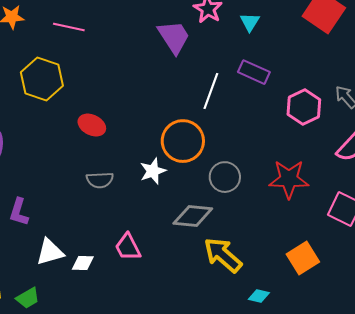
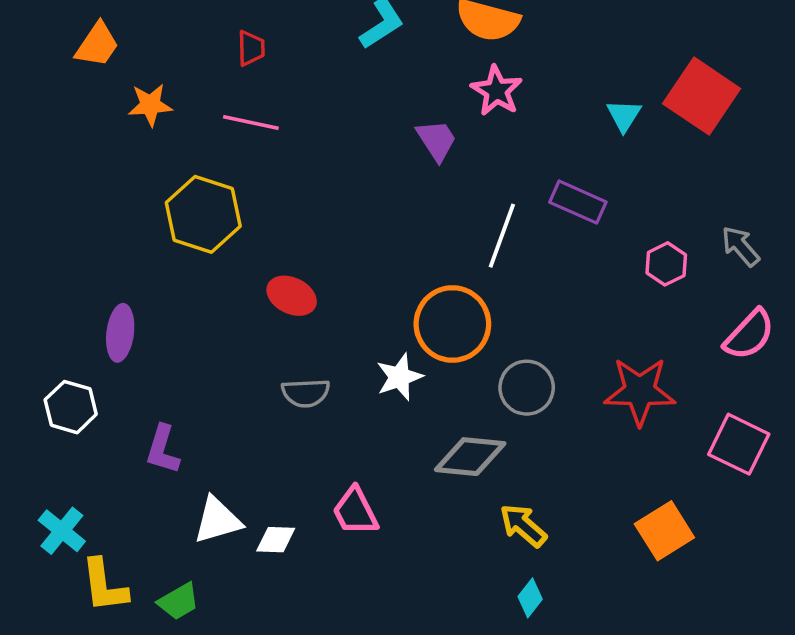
cyan triangle: (250, 22) -> (624, 115), moved
purple trapezoid: (174, 37) -> (437, 140), size x0.7
pink hexagon: (304, 107) -> (666, 264), size x0.7
yellow arrow: (223, 255) -> (523, 525), size x0.7
cyan diamond: (259, 296) -> (530, 598), moved, turned -65

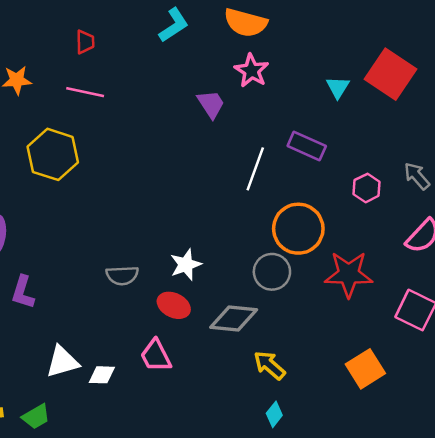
red ellipse: (292, 296) -> (174, 305), moved
orange circle: (452, 324) -> (298, 229), moved
purple L-shape: (163, 449) -> (23, 292), moved

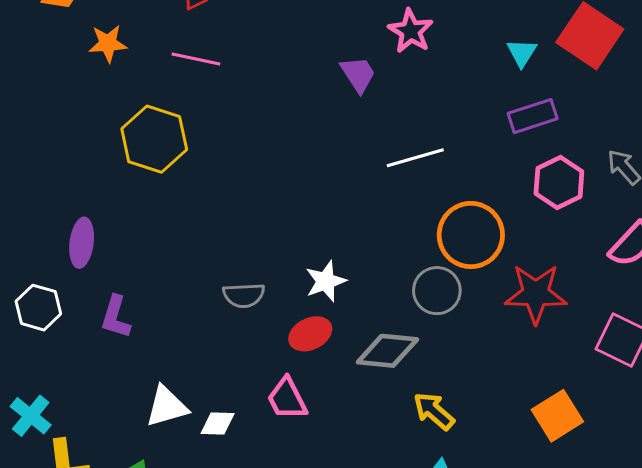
purple rectangle: (307, 146) -> (533, 116), moved, turned -42
white line: (255, 169) -> (415, 158), turned 54
pink hexagon: (367, 188) -> (559, 182), size x1.4
red ellipse: (174, 305) -> (310, 334), turned -52

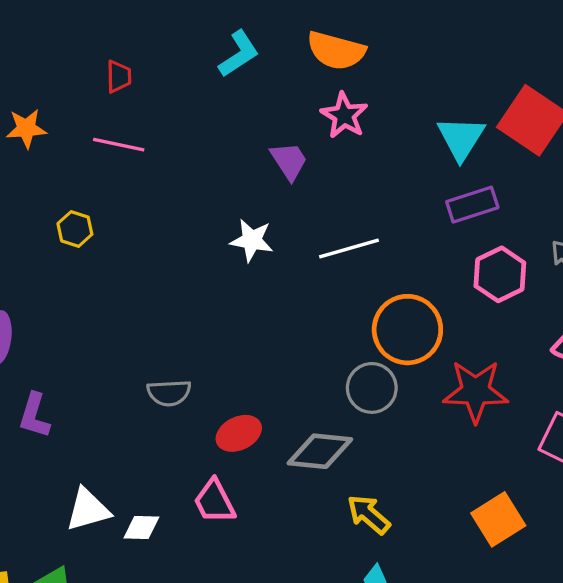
cyan triangle: (522, 53) -> (461, 138), size x1.5
yellow hexagon: (154, 139) -> (75, 229), size x0.5
white star: (326, 281) -> (252, 240), moved, turned 30

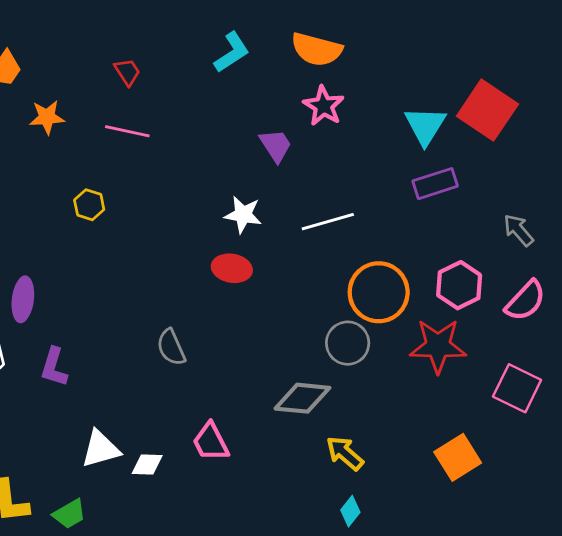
red trapezoid: (119, 77) -> (127, 72), turned -32
pink hexagon: (500, 274) -> (459, 285), moved
gray semicircle: (169, 393) -> (171, 347), turned 69
red ellipse: (239, 433) -> (232, 268), moved, turned 36

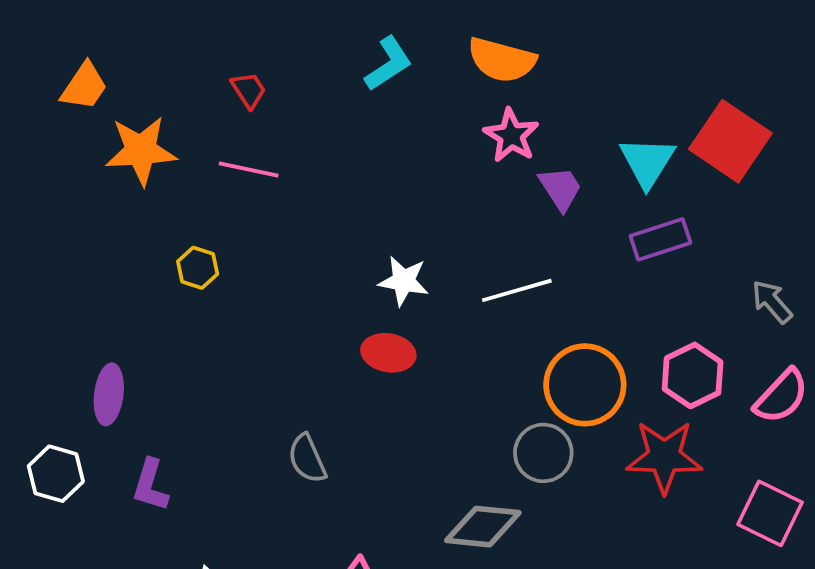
orange star: (47, 117) -> (141, 151), size x1.5
purple trapezoid: (276, 145) -> (560, 188), moved

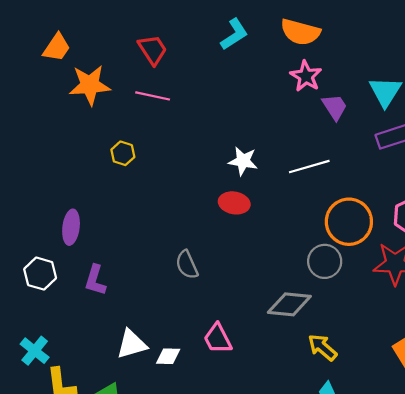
red trapezoid: (249, 90) -> (153, 50), size x1.4

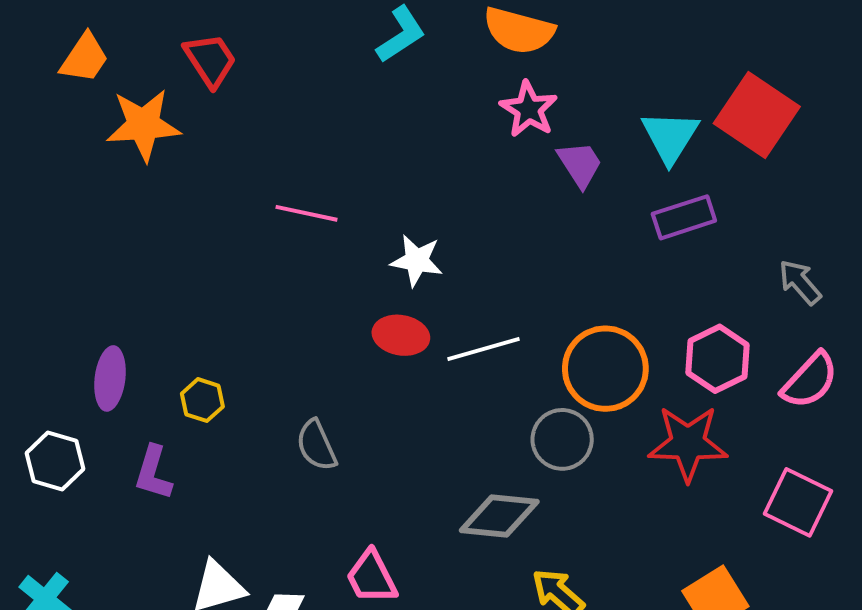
red trapezoid: (153, 50) -> (210, 60), moved
pink line: (153, 96) -> (307, 213), moved
yellow hexagon: (123, 153) -> (202, 400), moved
white line: (309, 167) -> (483, 349), moved

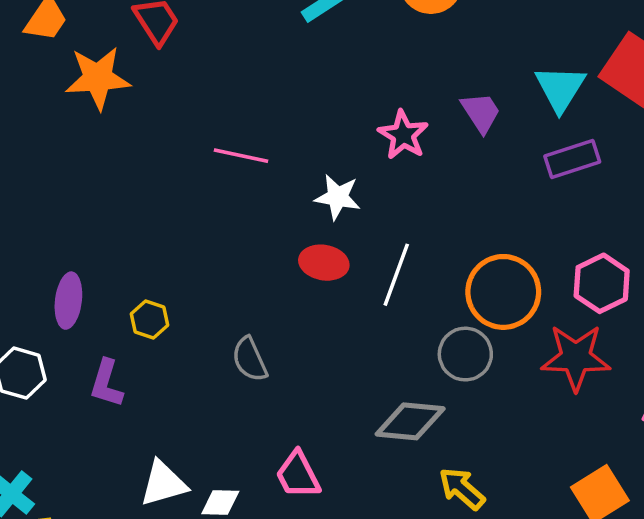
pink star: (529, 109) -> (403, 135), moved
white line: (483, 349) -> (396, 275), turned -54

